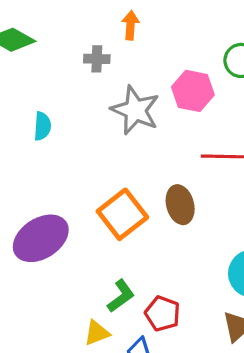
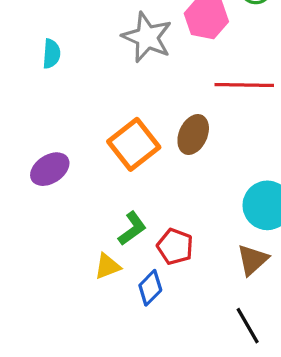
brown ellipse: (180, 205) -> (193, 134), turned 39
purple ellipse: (41, 238) -> (50, 169), size x0.7

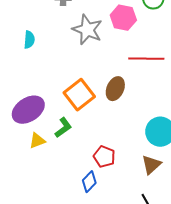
purple ellipse: (50, 169) -> (28, 110), size x1.4
green L-shape: (132, 228) -> (63, 128), moved
yellow triangle: (107, 266) -> (37, 141), moved

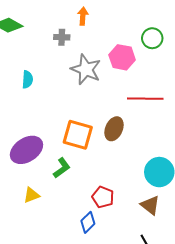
orange square: (79, 95) -> (78, 135), turned -36
yellow triangle: (37, 141) -> (32, 195), moved
brown triangle: (151, 165) -> (150, 205), turned -40

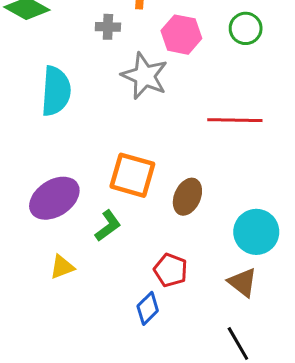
pink hexagon: (122, 57) -> (181, 35), moved
cyan semicircle: (27, 79) -> (56, 91), size x1.8
brown ellipse: (114, 129) -> (187, 197), moved

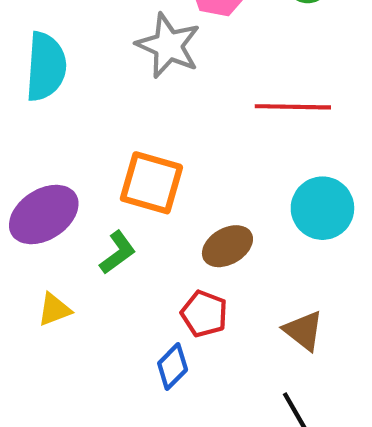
brown ellipse: (187, 197) -> (227, 246), moved, turned 36
cyan circle: (256, 232) -> (322, 208), moved

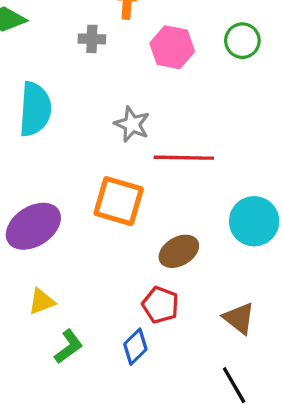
gray star: (168, 46) -> (132, 124), moved, size x0.7
red line: (293, 107) -> (184, 158), moved
green L-shape: (118, 253) -> (68, 347), moved

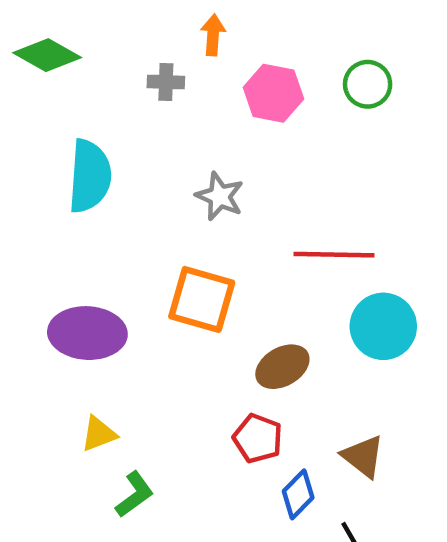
red line: (184, 158) -> (334, 255), moved
purple ellipse: (33, 226) -> (87, 333), turned 36
blue diamond: (135, 347) -> (298, 494), moved

